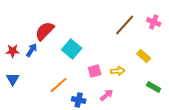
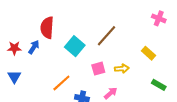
brown line: (125, 25) -> (106, 36), moved
red semicircle: (45, 31) -> (47, 28), turned -40

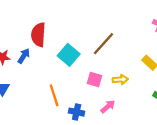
pink square: (98, 69) -> (94, 80), turned 32
orange line: (61, 83) -> (54, 95), turned -66

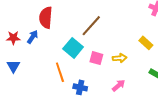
brown line: (103, 44) -> (91, 26), moved
cyan square: (69, 55) -> (73, 48), moved
pink arrow: (108, 106) -> (119, 85), moved

